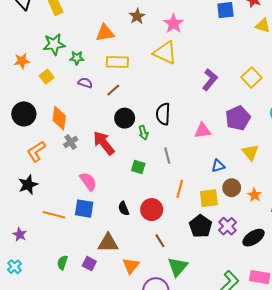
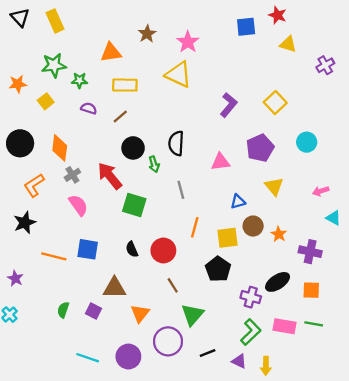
green square: (138, 167) -> (134, 205), moved, size x1.5
pink semicircle: (88, 181) -> (78, 205), moved
purple cross: (228, 226) -> (251, 297), moved, turned -30

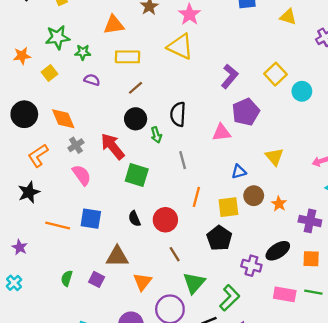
brown line: (120, 117) -> (136, 88), moved
cyan circle: (307, 142) -> (302, 91), moved
orange diamond: (60, 148) -> (63, 119), turned -30
purple pentagon: (260, 148) -> (246, 112), moved
green L-shape: (251, 332) -> (230, 298), moved

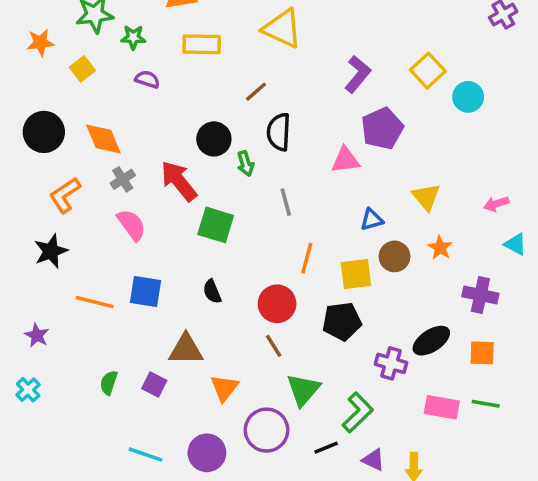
brown line: (136, 88) -> (256, 92), moved
orange star: (279, 204) -> (440, 248), moved
red circle: (165, 220) -> (277, 304), moved
black pentagon: (219, 238) -> (342, 321), turned 30

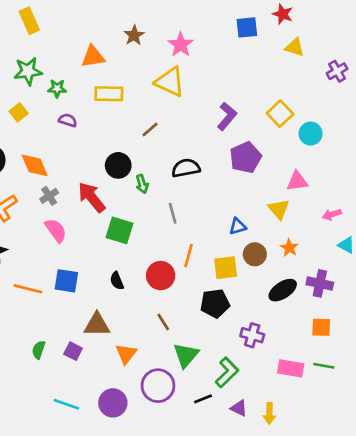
black semicircle: (279, 132) -> (186, 168), moved, turned 76
pink triangle: (345, 160) -> (297, 181), moved
red circle: (277, 304) -> (161, 276), moved
black ellipse: (431, 341) -> (283, 290), moved

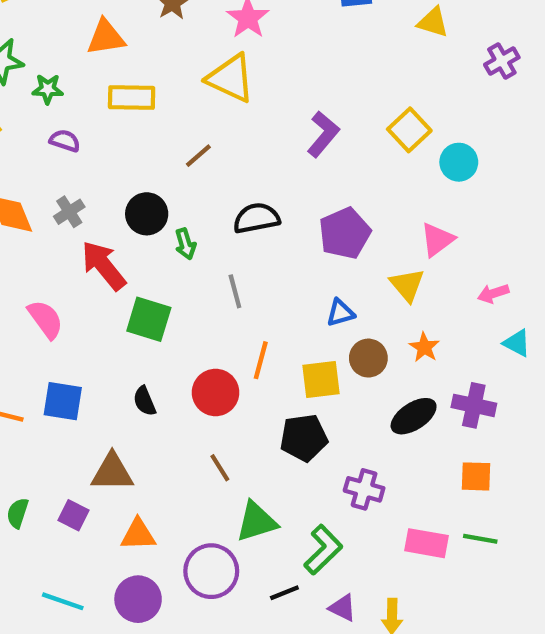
purple pentagon: (246, 157) -> (345, 233), moved
pink triangle: (297, 181) -> (437, 240), turned -30
gray cross: (49, 196) -> (69, 212), moved
orange triangle: (126, 354) -> (138, 535), moved, turned 50
green triangle: (186, 355) -> (256, 522), turned 32

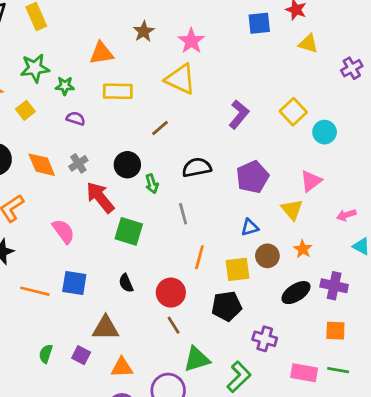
red circle: (216, 392) -> (171, 293), moved

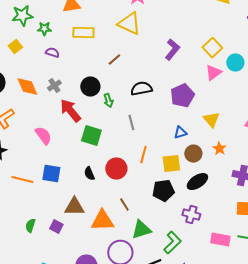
pink triangle: (311, 181) -> (213, 73), moved
red circle: (171, 293) -> (116, 169), moved
black ellipse: (296, 293) -> (197, 182), moved
orange triangle: (122, 367) -> (102, 221), moved, size x1.4

